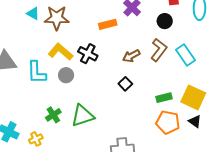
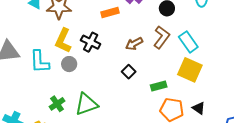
yellow L-shape: (60, 52) -> (63, 41), turned -105
yellow square: (193, 97) -> (190, 70), moved
green rectangle: (164, 98) -> (159, 86), moved

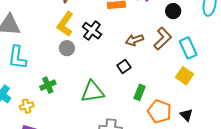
cyan L-shape: (40, 62) -> (17, 57), moved
yellow square: (190, 70) -> (185, 76), size x0.7
green rectangle: (159, 86) -> (140, 92), moved, turned -63
green triangle: (86, 104) -> (93, 92), moved

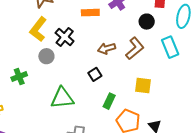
gray circle: (67, 48) -> (46, 56), moved
cyan rectangle: (188, 48) -> (170, 47), moved
yellow square: (185, 76) -> (143, 85), moved, turned -30
green cross: (48, 85) -> (19, 76), moved

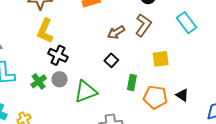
black cross: (65, 37) -> (58, 55), moved
cyan rectangle: (170, 47) -> (186, 23), moved
gray circle: (46, 56) -> (60, 79), moved

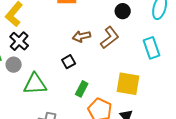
yellow square: (161, 59) -> (128, 84), moved, size x1.4

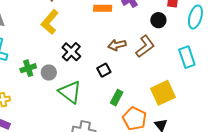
black cross: (19, 41) -> (71, 52), moved
green triangle: (35, 84) -> (70, 92), turned 40
yellow square: (128, 84) -> (163, 93), turned -35

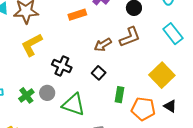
yellow L-shape: (50, 22) -> (32, 45), turned 40
brown L-shape: (145, 46) -> (130, 37), turned 35

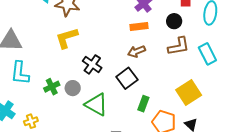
orange rectangle: (77, 15) -> (139, 26), moved
brown L-shape: (130, 37) -> (179, 46), moved
black square: (99, 73) -> (127, 78), size x1.5

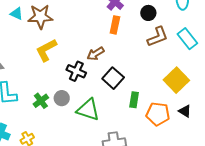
orange rectangle: (139, 26) -> (115, 25), turned -60
brown arrow: (136, 51) -> (96, 54), moved

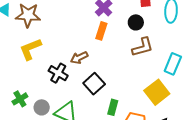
cyan rectangle: (187, 39) -> (173, 64), moved, turned 55
gray circle: (62, 98) -> (42, 107), moved

